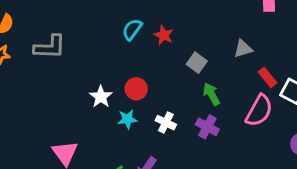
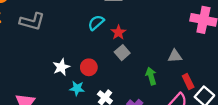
gray square: (197, 63) -> (122, 53), moved
green arrow: (211, 94) -> (151, 76), moved

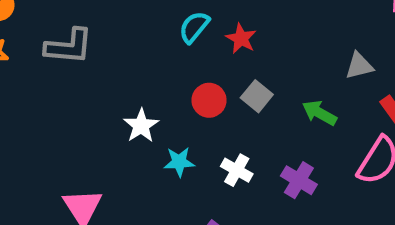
gray square: (122, 53) -> (257, 96), moved
red circle: (89, 67) -> (209, 100), moved
green arrow: (151, 76) -> (319, 113), turned -35

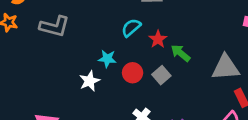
gray triangle: (359, 66) -> (226, 67), size x1.6
green arrow: (319, 113) -> (180, 53), moved
cyan star: (179, 162) -> (107, 59), moved

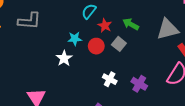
red star: (158, 39) -> (105, 25), moved

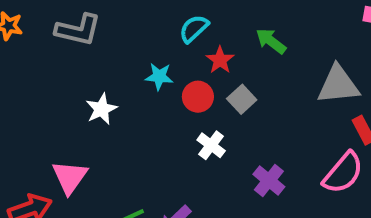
green arrow: (131, 24) -> (271, 41), moved
white star: (64, 58) -> (101, 109), moved
white cross: (110, 79) -> (211, 145), moved

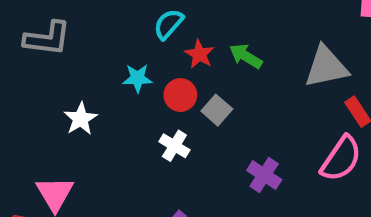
green arrow: (271, 41) -> (246, 56), moved
gray square: (242, 99) -> (217, 110), moved
white cross: (211, 145) -> (174, 146), moved

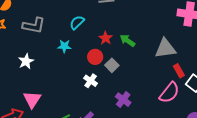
cyan semicircle: (168, 24) -> (77, 22), moved
cyan star: (138, 78) -> (64, 46), moved
white star: (81, 119) -> (26, 61), moved
purple cross: (264, 175) -> (123, 100), moved

